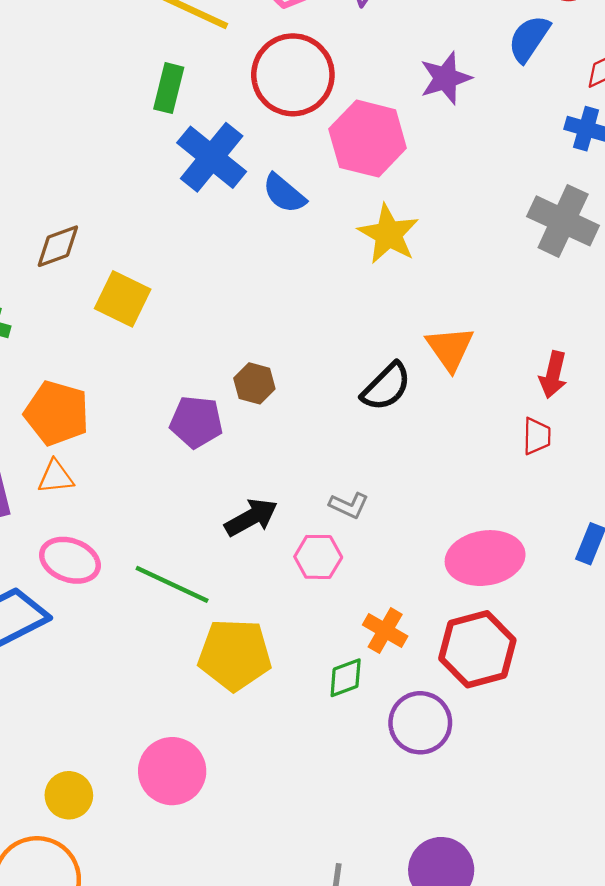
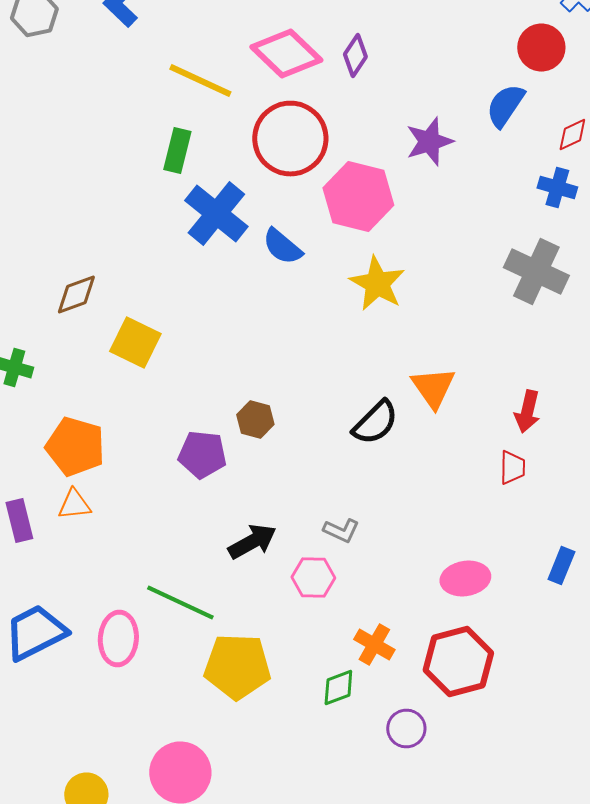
pink ellipse: (485, 558) -> (465, 578), size x0.7
pink ellipse: (70, 560) -> (118, 638), moved, turned 74
purple circle: (420, 723) -> (406, 728), size x0.7

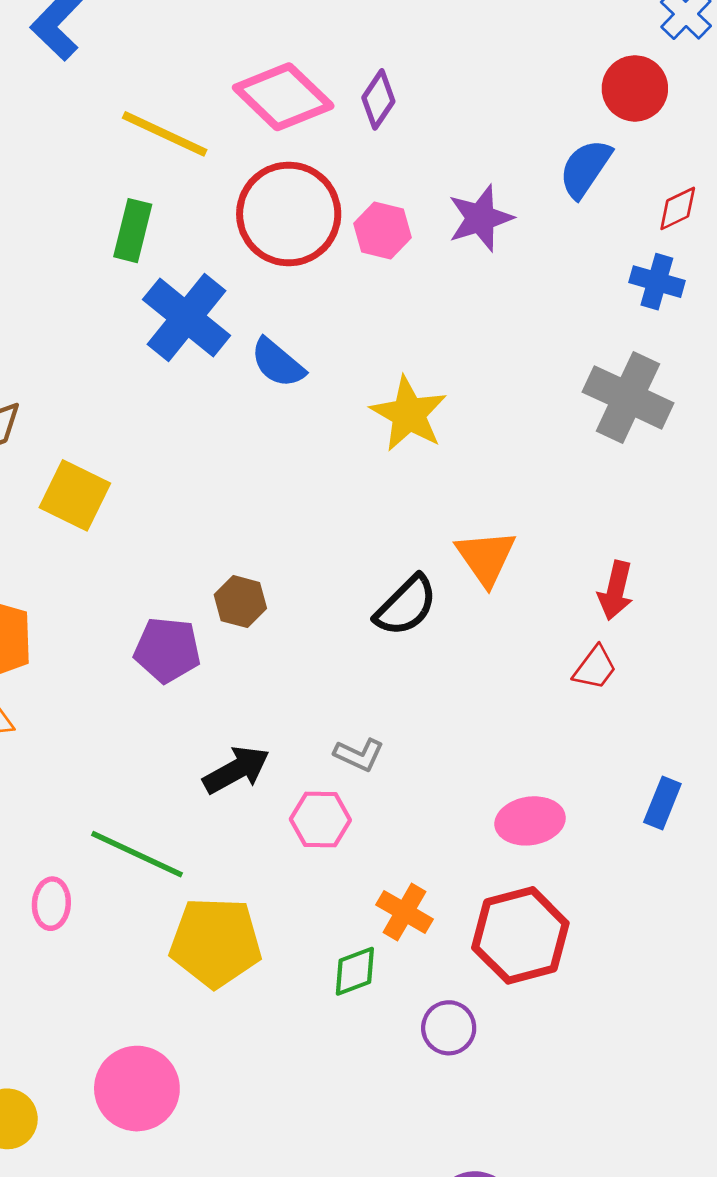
pink hexagon: (358, 196) -> (382, 231), moved, size x0.6
red trapezoid: (512, 468) -> (595, 668), turned 36
pink ellipse: (118, 638) -> (51, 904), size x0.7

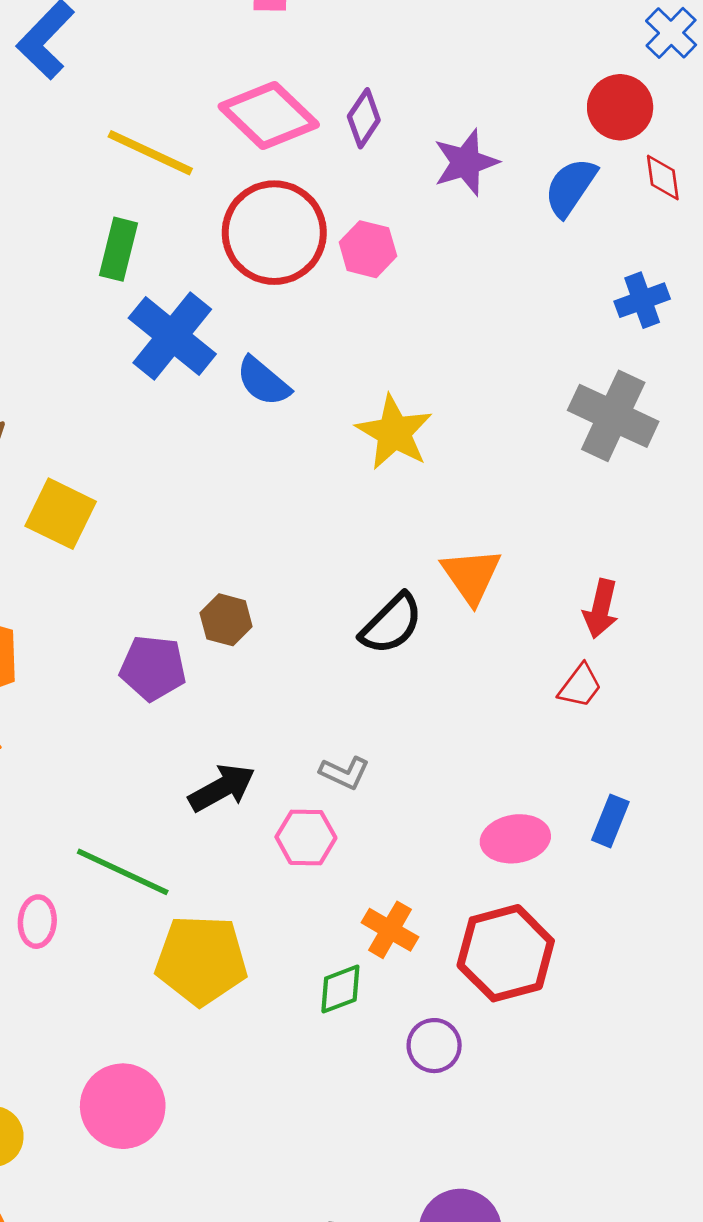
red diamond: (678, 208) -> (663, 178), moved, turned -72
purple star: (480, 218) -> (466, 162), moved
blue cross: (657, 282) -> (642, 300), turned -36
blue rectangle: (662, 803) -> (610, 821), moved

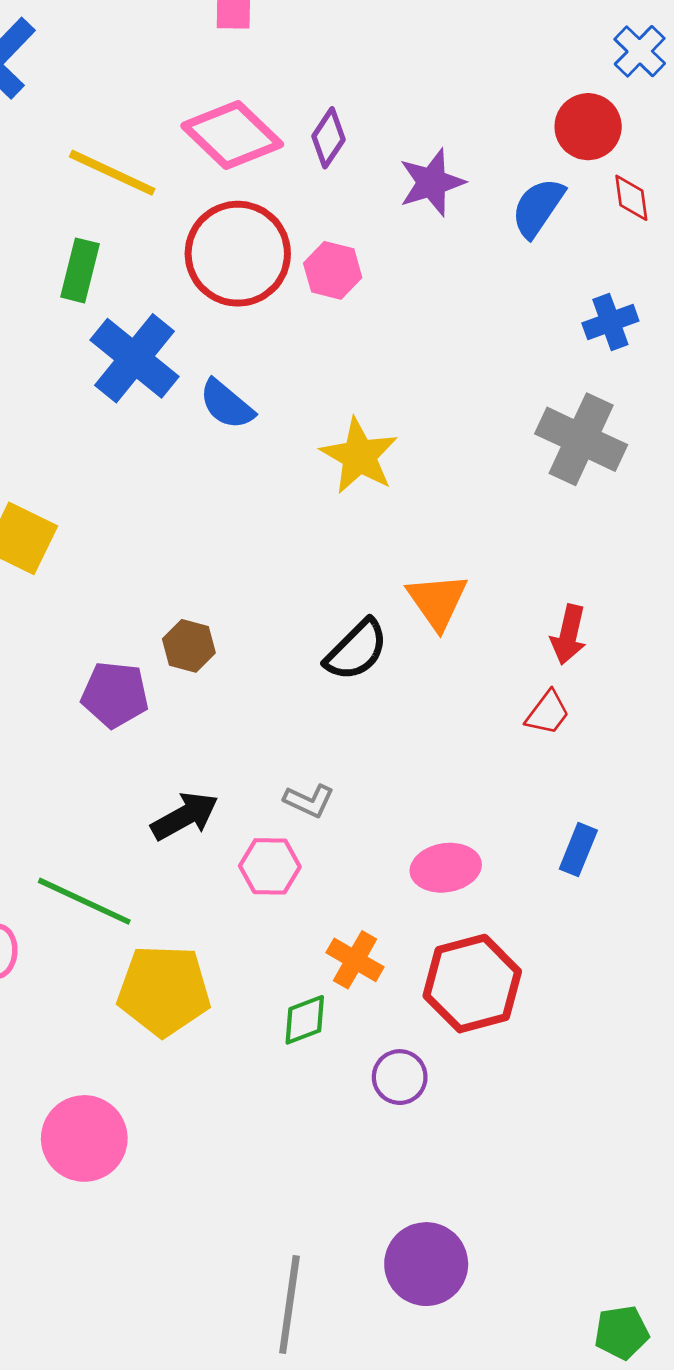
pink ellipse: (515, 839) -> (446, 868), moved

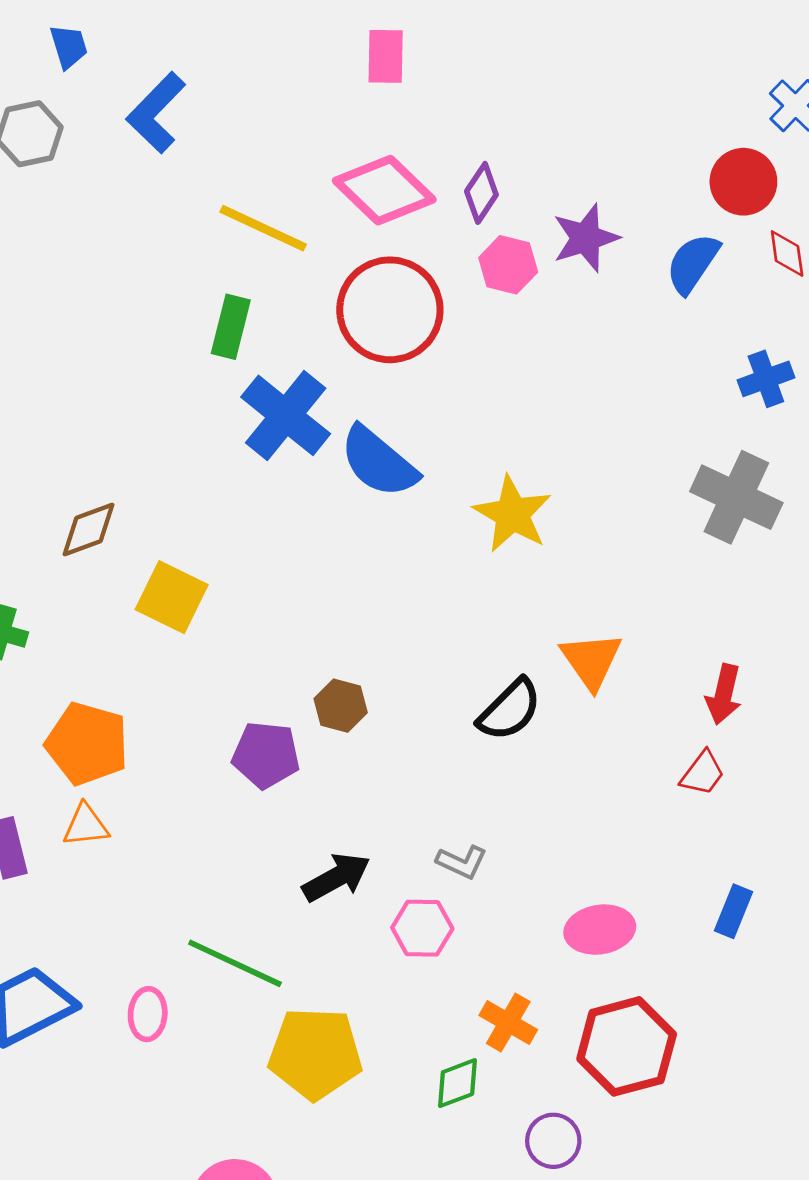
pink hexagon: (333, 270) -> (508, 265), moved
blue semicircle: (227, 404) -> (379, 462), size x1.4

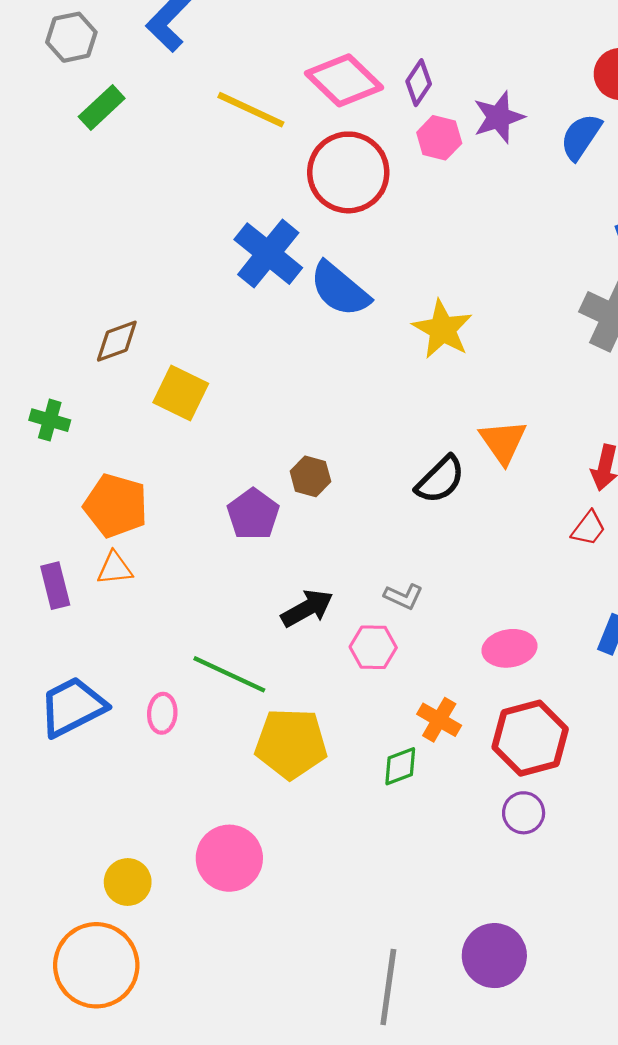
green rectangle: (231, 327) -> (102, 108), moved, turned 33
purple pentagon: (266, 755) -> (253, 514), turned 30
purple circle: (553, 1141) -> (524, 813), moved

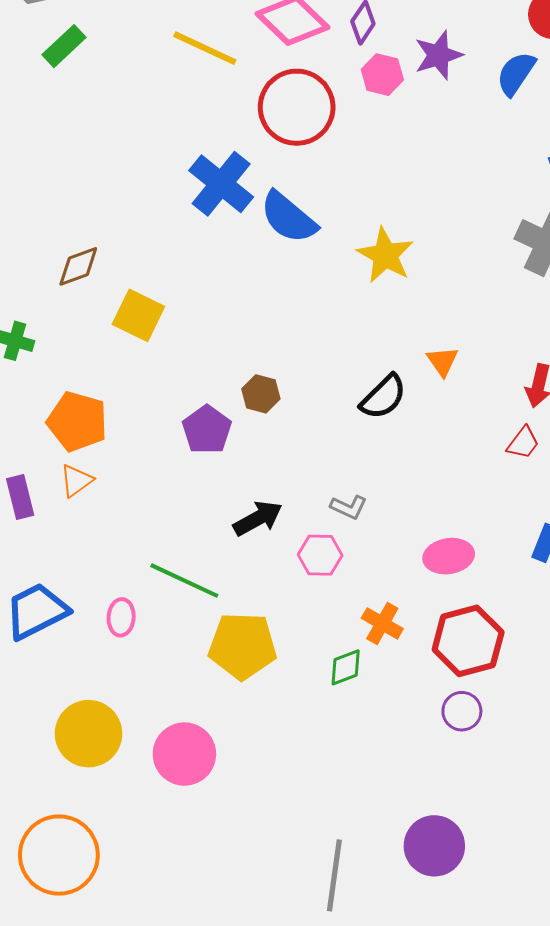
orange triangle: (503, 442) -> (443, 361), size x0.7
orange triangle: (115, 568) -> (76, 481), turned -30
yellow circle: (128, 882) -> (88, 734), moved, size x1.5

